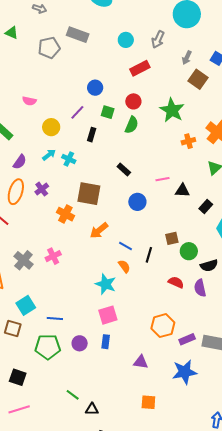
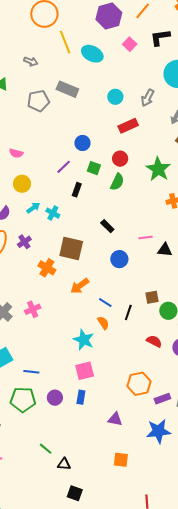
yellow circle: (51, 127) -> (22, 184), moved

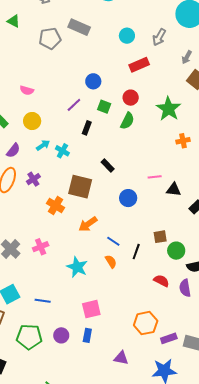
black rectangle: (107, 226) -> (108, 165), moved
cyan star: (84, 340) -> (77, 267), moved
blue line: (31, 372) -> (43, 301), moved

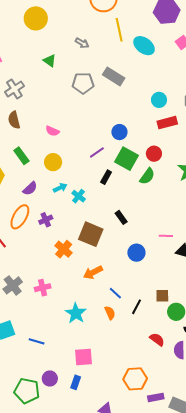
cyan circle: (127, 36) -> (159, 100), moved
green square: (104, 107) -> (127, 159), size x1.6
green pentagon: (29, 337) -> (27, 391), moved

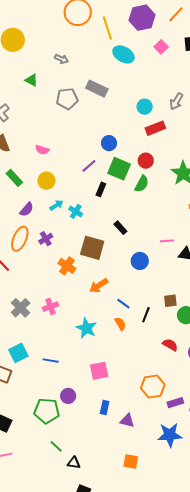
yellow line: (119, 30) -> (107, 28), moved
blue rectangle: (76, 382) -> (105, 407), moved

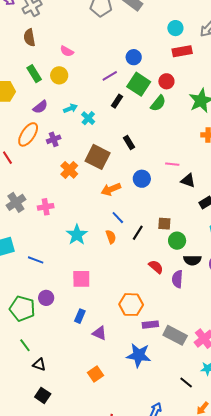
yellow circle: (46, 181) -> (59, 75), moved
orange arrow: (99, 286) -> (111, 189), moved
orange square: (131, 461) -> (95, 374), turned 35

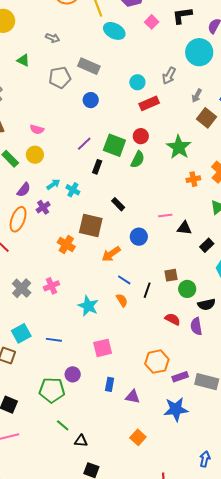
blue circle: (134, 57) -> (91, 100), moved
purple cross: (54, 139) -> (43, 207), moved

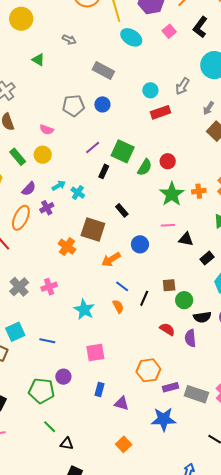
black L-shape: (182, 15) -> (200, 27), turned -50
gray pentagon: (60, 77) -> (73, 106), moved
red circle: (141, 136) -> (168, 161), moved
green star: (179, 147) -> (172, 194), moved

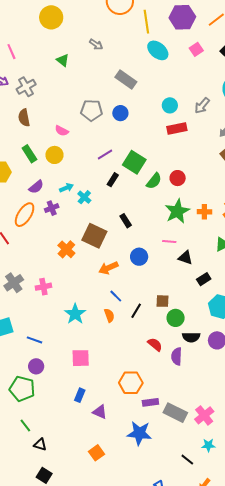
purple circle: (63, 377) -> (36, 366), moved

